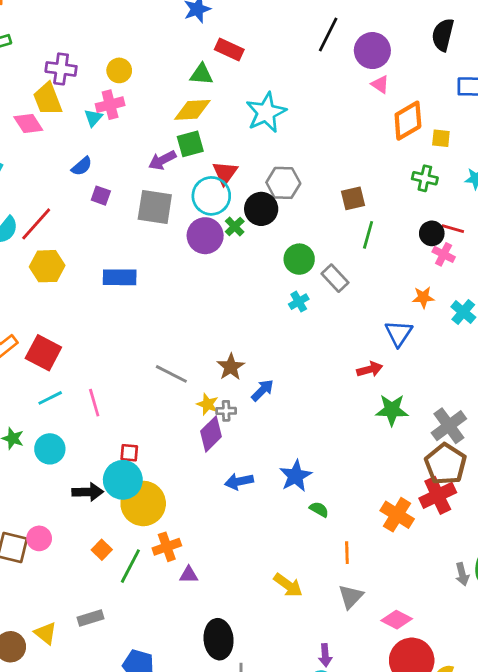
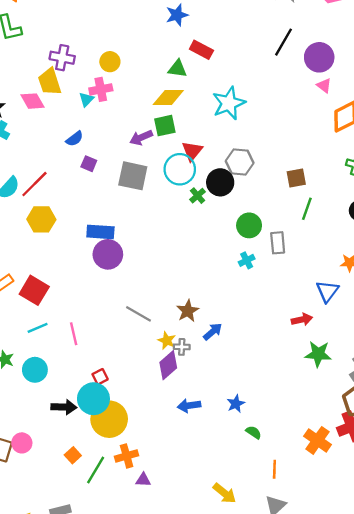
purple circle: (205, 236) -> (108, 254), moved
gray rectangle: (335, 278) -> (278, 243), turned 35
red square: (129, 453) -> (100, 377), turned -35
blue star: (296, 476) -> (236, 404), size x0.7

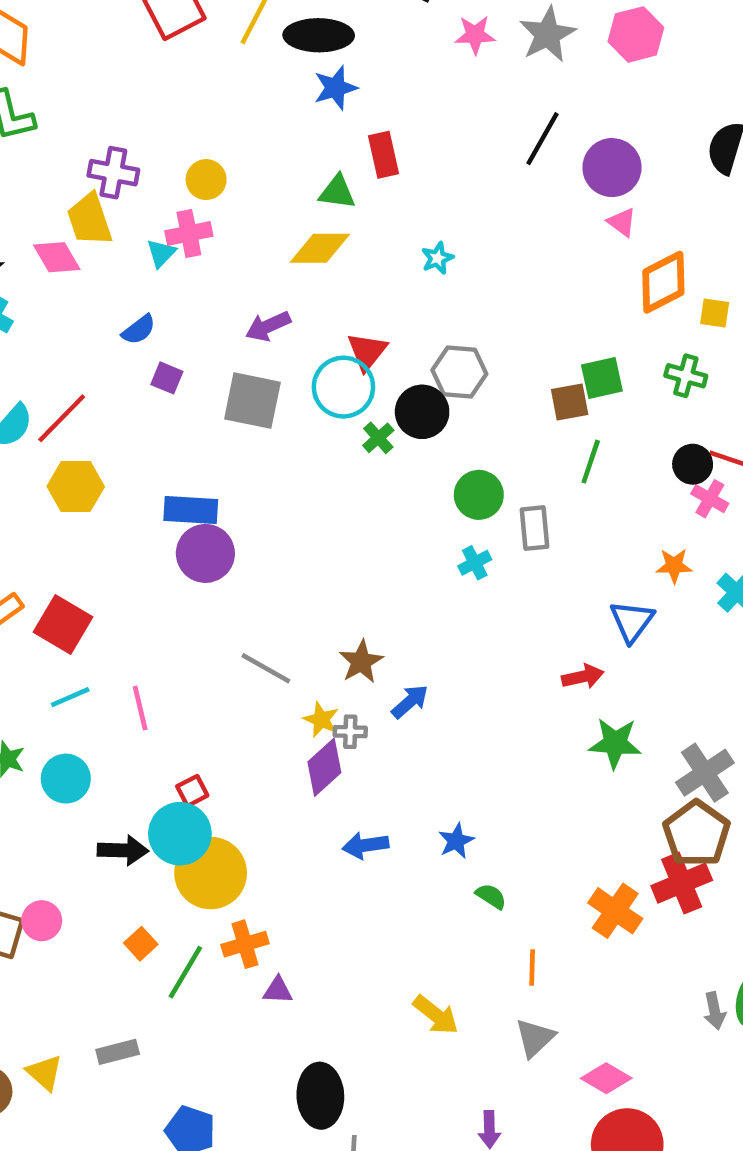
red rectangle: (201, 50) -> (383, 155), turned 50
cyan star: (229, 103) -> (437, 258), size x0.5
green square: (165, 126) -> (602, 378), moved

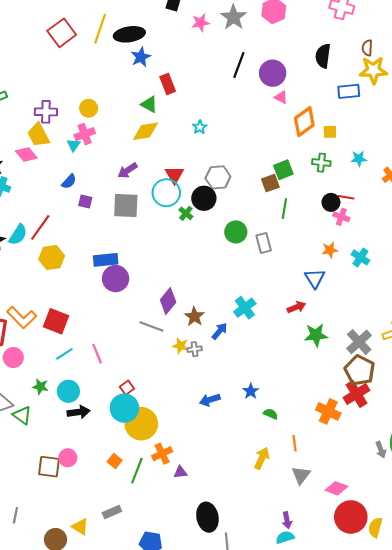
green triangle: (337, 192) -> (149, 104), turned 30
cyan cross: (475, 563) -> (245, 308), moved, size x1.5
purple diamond: (324, 767) -> (168, 301), moved
black arrow: (123, 850) -> (79, 412), moved
yellow arrow: (436, 1015) -> (262, 458), moved, turned -95

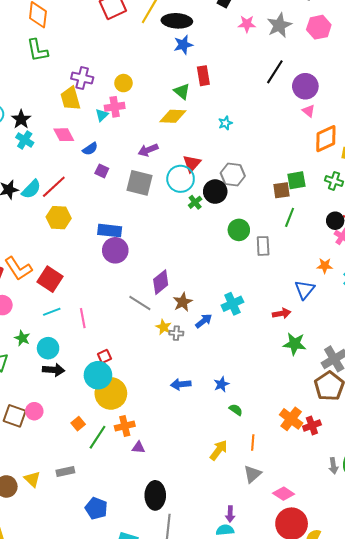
pink diamond: (26, 154) -> (64, 135), moved
red cross: (356, 394) -> (312, 426), moved, size x0.7

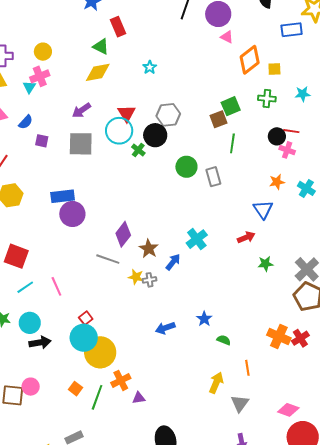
green star: (295, 344) -> (265, 264), size x0.7
gray triangle: (252, 474) -> (240, 403), moved

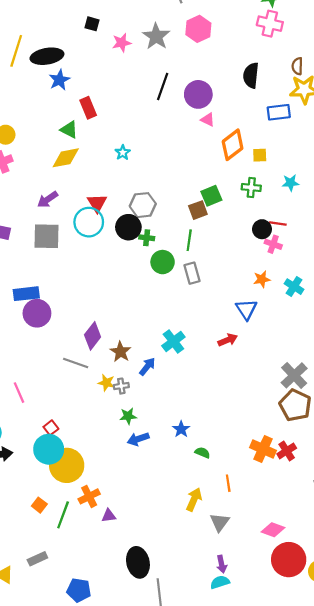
green line: (232, 143) -> (189, 240), moved
green cross: (138, 150) -> (147, 238), moved, turned -32
green star: (265, 264) -> (128, 416), moved

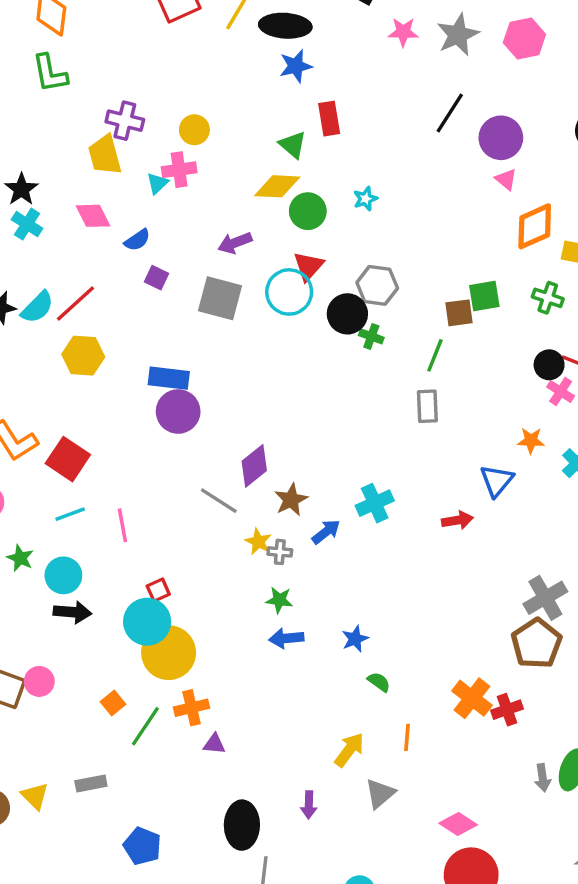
green circle: (163, 262) -> (308, 211), moved
purple arrow: (222, 564) -> (309, 805), moved

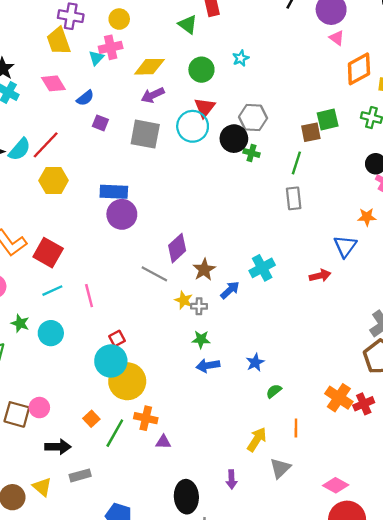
yellow diamond: (277, 186) -> (149, 67), moved
black arrow: (72, 612) -> (58, 447), moved
green semicircle: (379, 682) -> (274, 391), turned -70
orange cross: (191, 708) -> (146, 418), turned 30

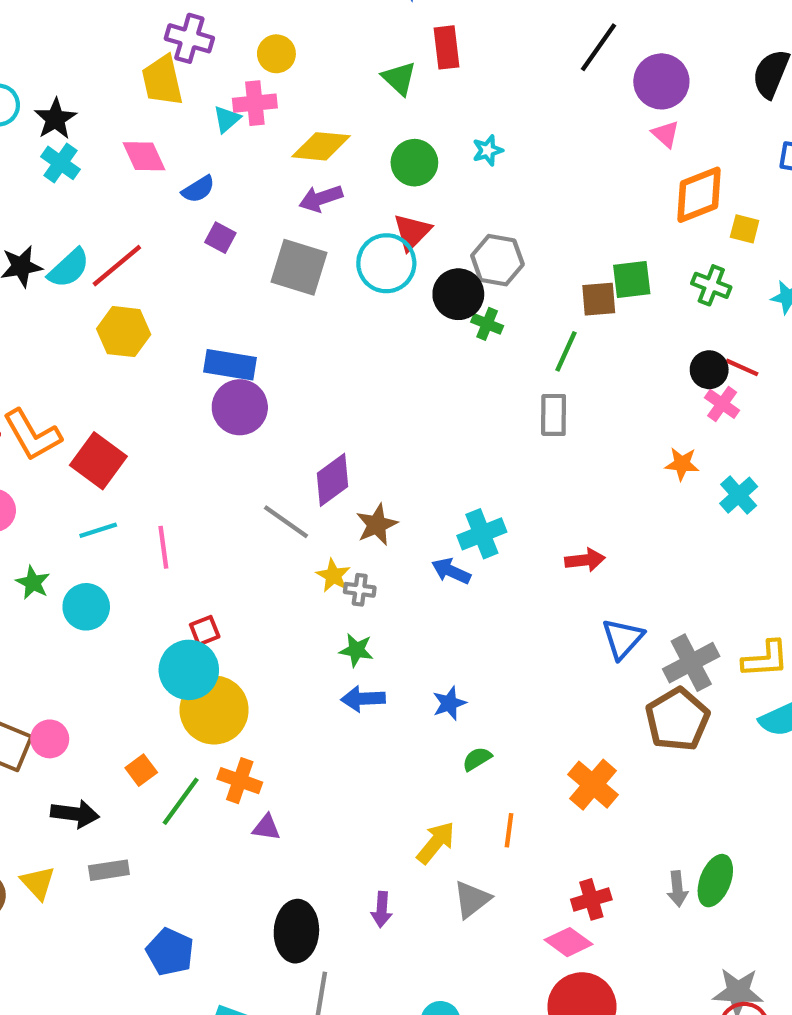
blue triangle: (345, 246) -> (623, 639), moved
blue arrow: (230, 290) -> (451, 571), moved, turned -120
red cross: (364, 404) -> (591, 899), moved

